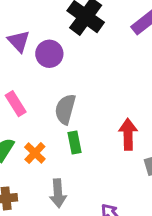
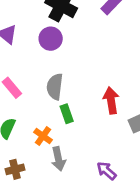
purple circle: (49, 54) -> (51, 39), moved
orange cross: (35, 153) -> (43, 136), moved

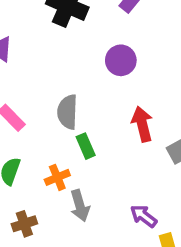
purple circle: (51, 39) -> (121, 60), moved
orange cross: (43, 136) -> (57, 177), turned 36

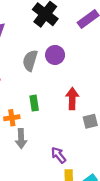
purple circle: (121, 60) -> (55, 55), moved
gray semicircle: (67, 112) -> (30, 61), moved

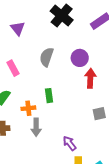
purple circle: (55, 55) -> (80, 58), moved
red arrow: (72, 99) -> (90, 78), moved

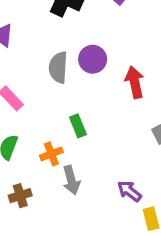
purple circle: (80, 58) -> (93, 59), moved

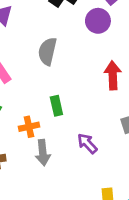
purple circle: (93, 59) -> (98, 21), moved
purple arrow: (129, 191) -> (87, 143), moved

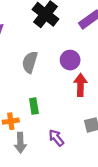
purple circle: (98, 21) -> (70, 60), moved

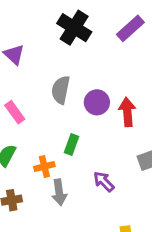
purple circle: (70, 60) -> (97, 102), moved
green rectangle: (34, 106) -> (72, 145), turned 35

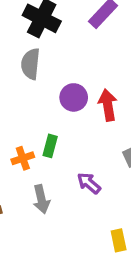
gray semicircle: (61, 90) -> (31, 64), moved
orange cross: (44, 167) -> (23, 158), moved

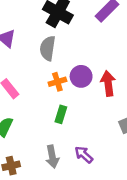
orange cross: (23, 158) -> (57, 82), moved
purple arrow: (89, 183) -> (84, 155), moved

